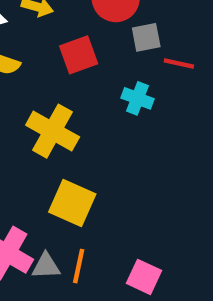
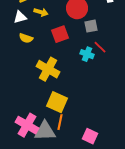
red line: (179, 64) -> (100, 47), moved, turned 32
gray triangle: (46, 266) -> (45, 131), size x1.6
orange line: (79, 266) -> (60, 122), moved

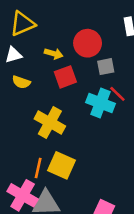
yellow arrow: (41, 12) -> (54, 54), moved
cyan cross: (87, 54) -> (101, 103), size x1.5
orange line: (60, 122) -> (38, 168), moved

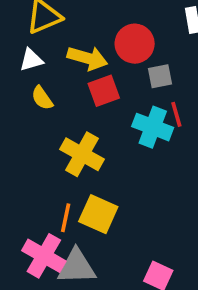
yellow arrow: (54, 54) -> (87, 58), size x1.5
yellow semicircle: (21, 82) -> (42, 98), turned 36
red line: (117, 94) -> (176, 114), turned 30

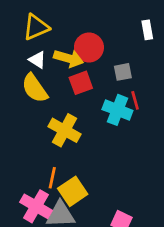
red circle: (135, 44) -> (89, 48), moved
white triangle: (31, 60) -> (37, 60), moved, turned 48
yellow semicircle: (42, 98) -> (35, 88), size x1.6
yellow square: (98, 214) -> (73, 191), moved, turned 32

